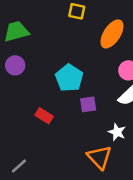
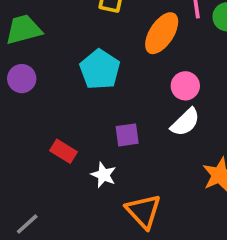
cyan pentagon: (69, 78) -> (100, 69), moved
white star: (117, 132) -> (104, 175), moved

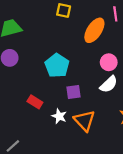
cyan pentagon: (100, 69) -> (57, 66), moved
orange triangle: (143, 211) -> (84, 121), moved

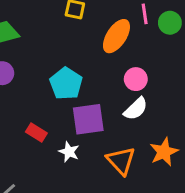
purple square: (73, 92) -> (88, 119), size x1.6
orange triangle: (84, 121) -> (121, 161), moved

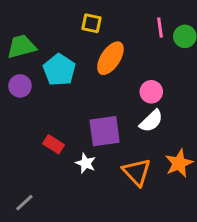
orange ellipse: (116, 36) -> (110, 58), moved
cyan pentagon: (66, 84) -> (59, 70), moved

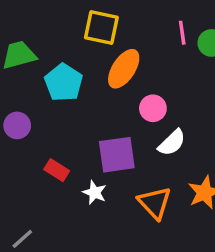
yellow square: (91, 23) -> (101, 28), size x1.5
purple circle: (20, 86) -> (17, 125), moved
pink circle: (151, 92) -> (153, 108), moved

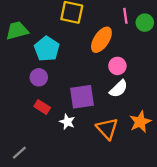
orange ellipse: (124, 69) -> (101, 40), moved
pink circle: (153, 108) -> (117, 66), moved
purple circle: (17, 125) -> (39, 77), moved

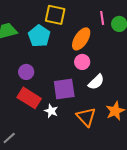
cyan pentagon: (47, 49) -> (39, 36), moved
pink circle: (117, 66) -> (82, 62), moved
red rectangle: (42, 107) -> (29, 98), size x1.6

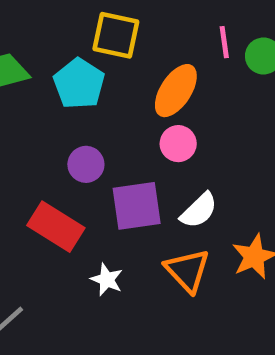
purple circle: (26, 72) -> (86, 164), moved
white semicircle: (96, 82) -> (199, 210), moved
white star: (51, 111) -> (107, 280), moved

